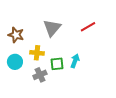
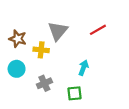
yellow cross: (37, 53) -> (41, 50), moved
green square: (57, 64) -> (75, 93), moved

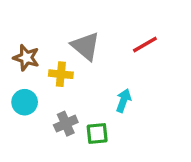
gray triangle: (58, 31) -> (86, 46), turned -30
green square: (75, 93) -> (97, 133), moved

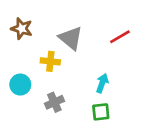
brown star: (26, 58) -> (22, 29), moved
green square: (97, 133) -> (101, 112), moved

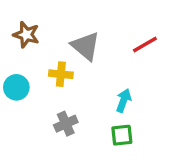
cyan circle: (20, 85) -> (16, 87), moved

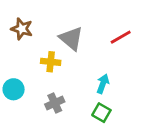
cyan circle: (16, 87) -> (14, 89), moved
green square: (122, 135) -> (101, 113), turned 36

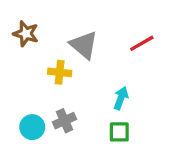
cyan circle: (14, 89) -> (32, 127), moved
green square: (101, 113) -> (119, 132), turned -30

